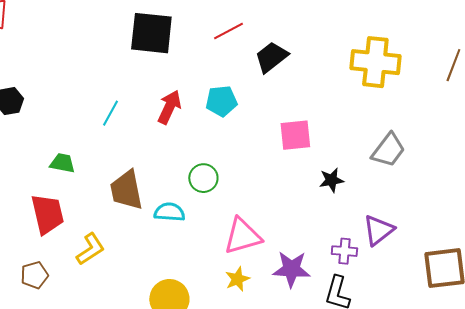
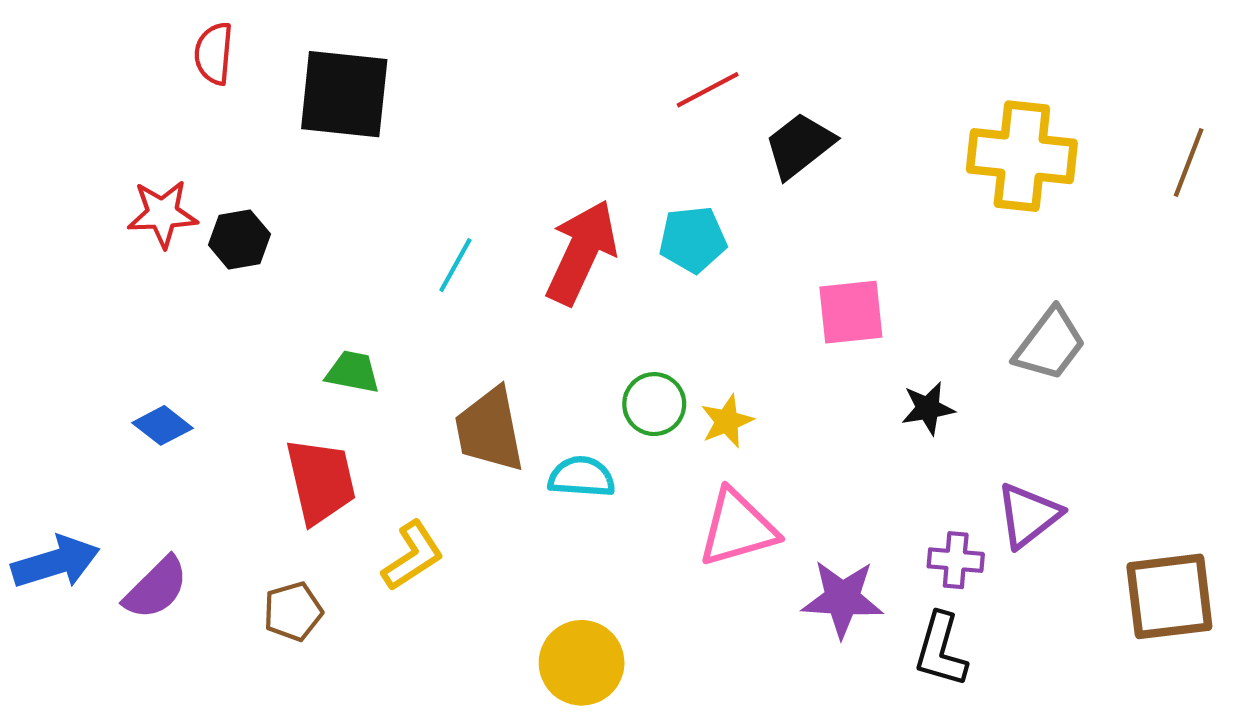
black square: (151, 33) -> (344, 94), moved
red arrow: (169, 107) -> (582, 252), size x1.4
yellow star: (237, 279) -> (727, 421), moved

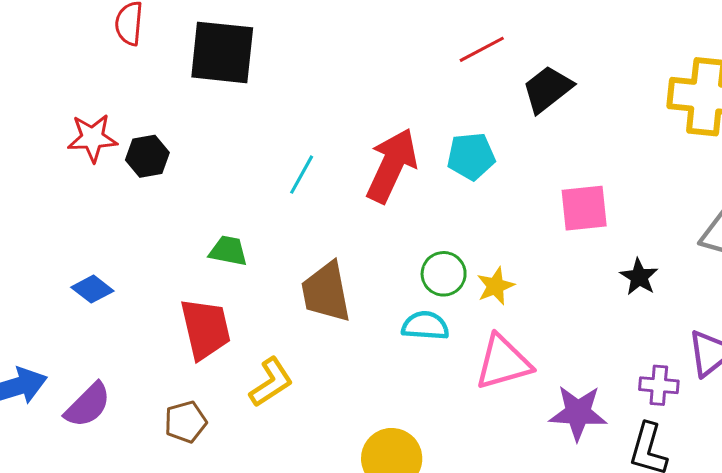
black star: (928, 408) -> (639, 277), turned -30
cyan semicircle: (582, 477) -> (425, 326), moved

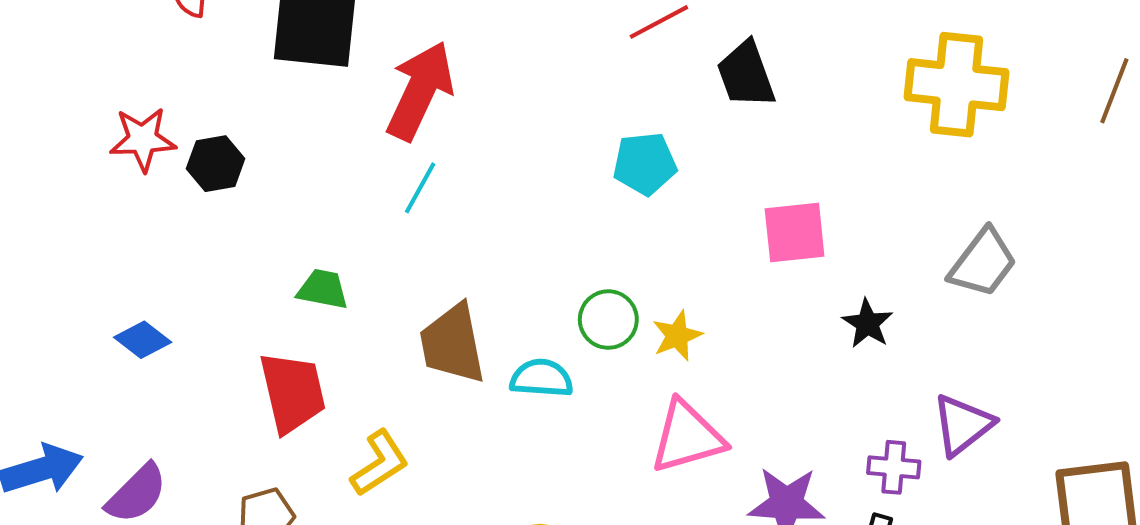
black trapezoid: (547, 89) -> (746, 75), turned -72
red arrow: (392, 165) -> (420, 91), moved
cyan semicircle: (425, 326) -> (541, 378), moved

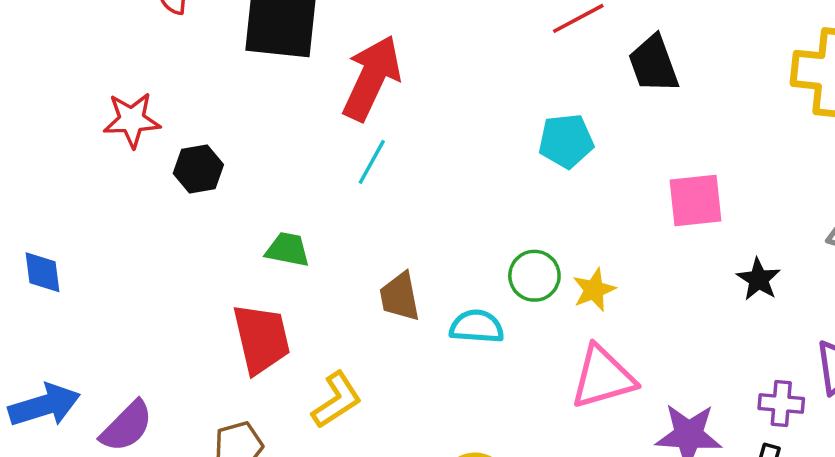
black hexagon: (216, 164) -> (198, 169), moved
blue diamond: (143, 340) -> (43, 272), moved, turned 45
brown trapezoid: (452, 344) -> (400, 297), size x0.7

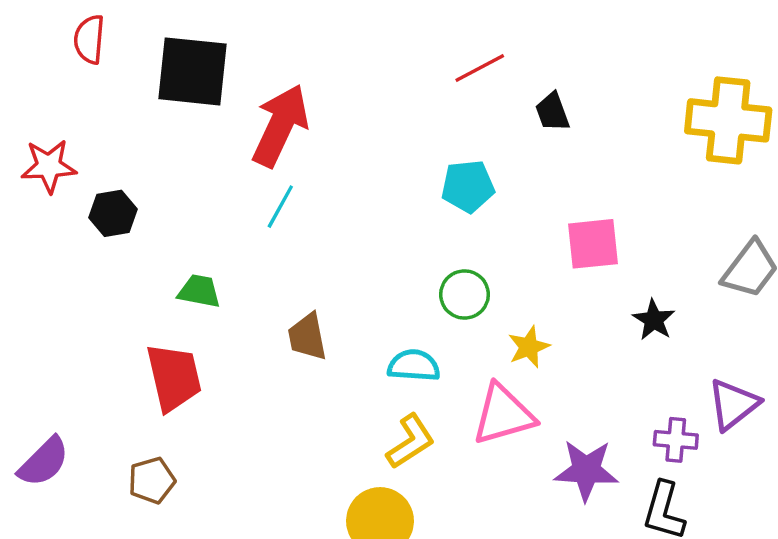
black trapezoid: (654, 64) -> (552, 112), size x0.7
green circle: (534, 276) -> (465, 294), moved
yellow star: (594, 290) -> (529, 347), moved
cyan semicircle: (477, 327) -> (414, 365), moved
yellow L-shape: (337, 400) -> (410, 442), moved

